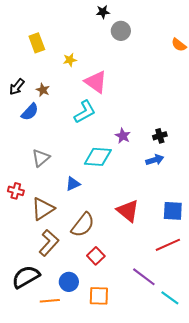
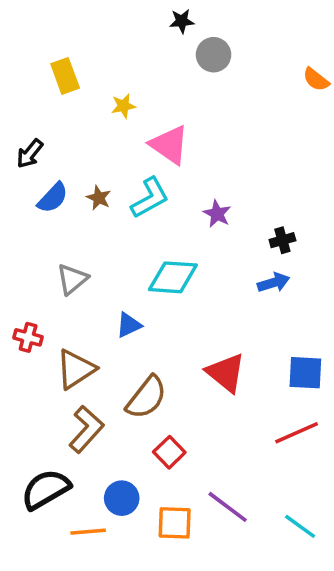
brown star: (43, 90) -> (99, 198), moved
purple star: (123, 136) -> (217, 214), moved
purple line: (144, 277) -> (228, 507), moved

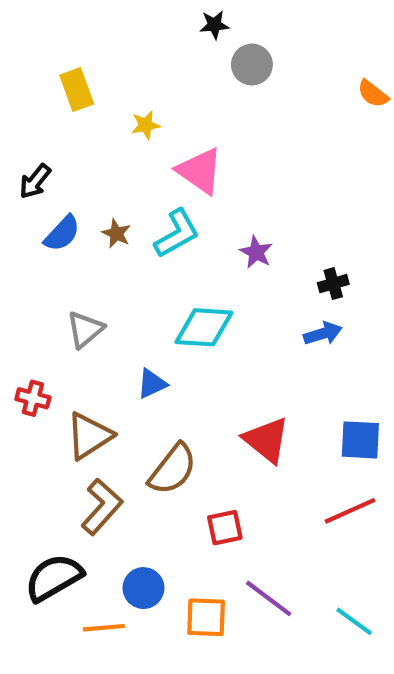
red square: (169, 452) -> (225, 528), moved, turned 32

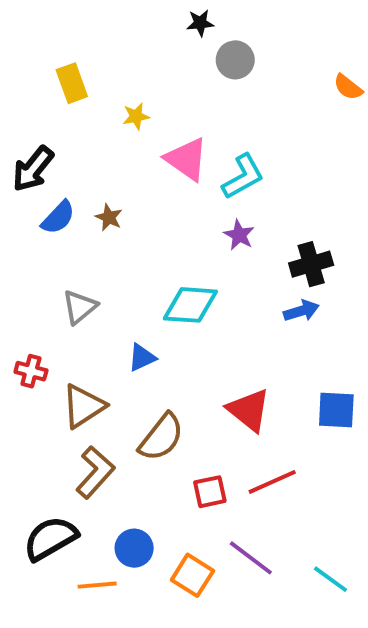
black arrow: (35, 181) -> (33, 169), size x1.4
cyan L-shape: (177, 233) -> (243, 177), moved
black cross: (333, 284) -> (311, 264), size x1.5
red line: (350, 511) -> (272, 482), moved
orange square: (206, 617) -> (192, 575), turned 30

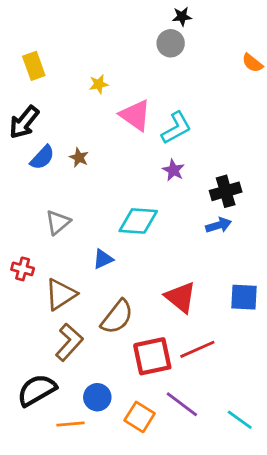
black star: (200, 23) -> (182, 16), moved
yellow rectangle: (72, 83) -> (34, 66), moved
red square: (210, 492) -> (152, 356), size x1.6

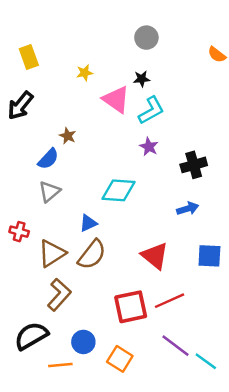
black star: (182, 16) -> (142, 79), moved
blue semicircle: (42, 158) -> (48, 159), moved
blue arrow: (219, 225) -> (188, 209), moved
brown semicircle: (117, 317) -> (92, 255), moved
purple line: (182, 404) -> (176, 346), moved

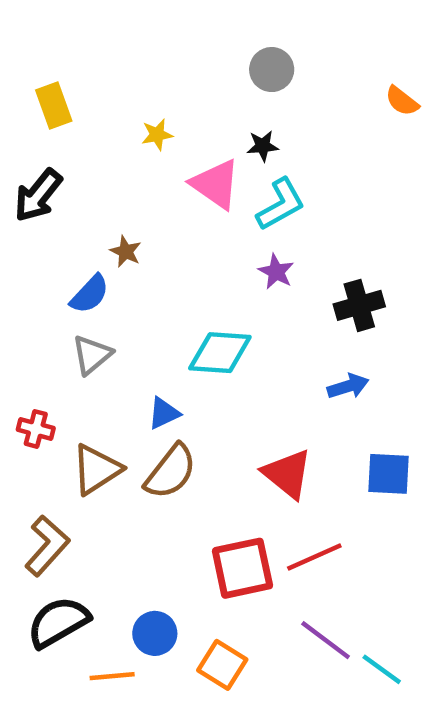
brown L-shape: (59, 295) -> (47, 546), moved

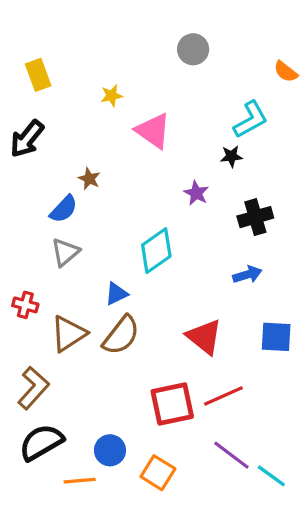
black star: (263, 146) -> (231, 156), moved
cyan L-shape: (281, 204) -> (251, 120), moved
cyan diamond: (220, 353) -> (156, 251), turned -39

